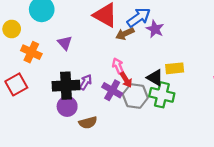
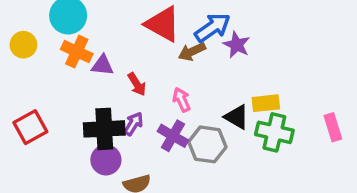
purple triangle: (65, 43) -> (103, 65), turned -42
orange cross: (31, 52) -> (77, 52), moved
red arrow: (126, 80) -> (137, 84), moved
green cross: (162, 95) -> (274, 132), moved

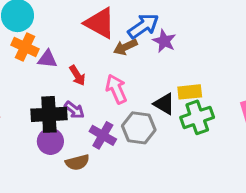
pink arrow: (182, 100) -> (116, 89), size x1.4
purple arrow: (133, 124) -> (74, 110), turned 96
green cross: (274, 132) -> (197, 117), turned -32
purple cross: (173, 136) -> (103, 135), moved

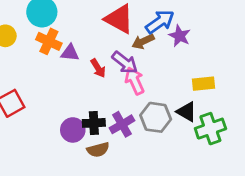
black triangle: (164, 104) -> (187, 112), moved
purple arrow: (74, 110) -> (125, 63), moved, size x1.4
black cross: (49, 114) -> (94, 123), moved, size x0.7
green cross: (197, 117) -> (210, 129), moved
purple cross: (103, 135) -> (122, 124), turned 30

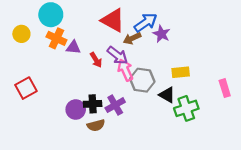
gray hexagon: (156, 117) -> (142, 80), moved

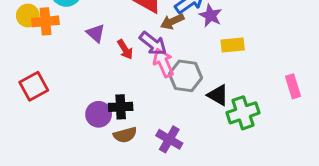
orange cross: (56, 38) -> (45, 21), moved, turned -30
purple triangle: (73, 47) -> (96, 33), turned 35
yellow rectangle: (181, 72) -> (233, 45), moved
purple cross: (115, 105) -> (169, 139), moved, turned -30

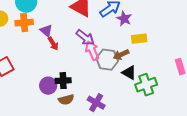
orange cross: (45, 21) -> (24, 23), moved
brown arrow: (172, 21) -> (121, 55), moved
red arrow: (125, 49) -> (53, 44), moved

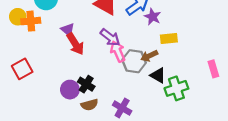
orange cross: (24, 23) -> (31, 21), moved
red arrow: (53, 44) -> (75, 44), size x1.5
black cross: (63, 81) -> (86, 84), turned 35

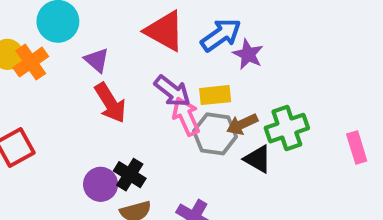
orange cross: (31, 21) -> (31, 62), turned -30
purple triangle: (68, 30) -> (97, 60), moved
yellow rectangle: (169, 38) -> (215, 95), moved
green cross: (176, 88) -> (287, 128), moved

